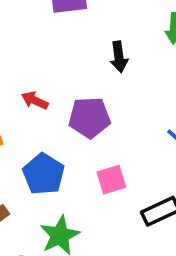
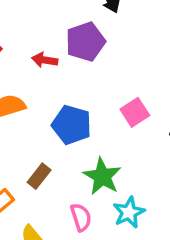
purple pentagon: (89, 118) -> (85, 42), moved

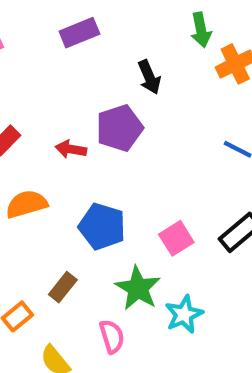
pink square: (135, 112) -> (176, 238), moved
cyan star: (129, 212) -> (184, 314), moved

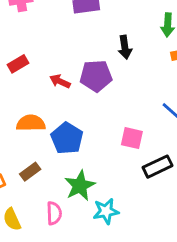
orange semicircle: (27, 204) -> (31, 123), moved
pink square: (176, 238) -> (132, 138), moved, turned 30

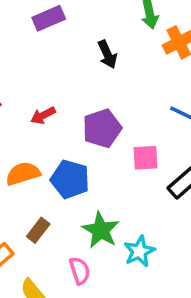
purple pentagon: (96, 76) -> (102, 128), moved
red arrow: (60, 81) -> (43, 115), turned -36

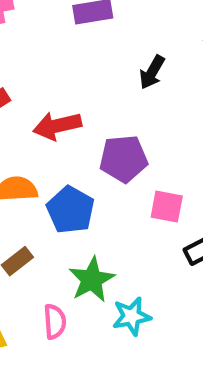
black arrow: (107, 54) -> (152, 72), turned 40
red arrow: (43, 115) -> (57, 126), size x1.5

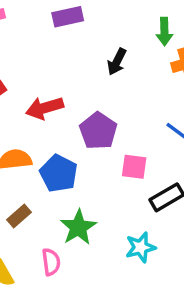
purple pentagon: (124, 159) -> (98, 131), turned -30
cyan star: (132, 316) -> (141, 247), moved

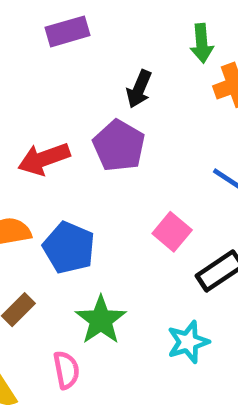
purple pentagon: (98, 131) -> (119, 146), moved
pink square: (134, 167) -> (172, 232), turned 36

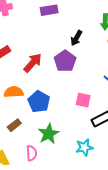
red arrow: (44, 159) -> (33, 63), turned 145
pink square: (172, 232) -> (83, 100), turned -35

